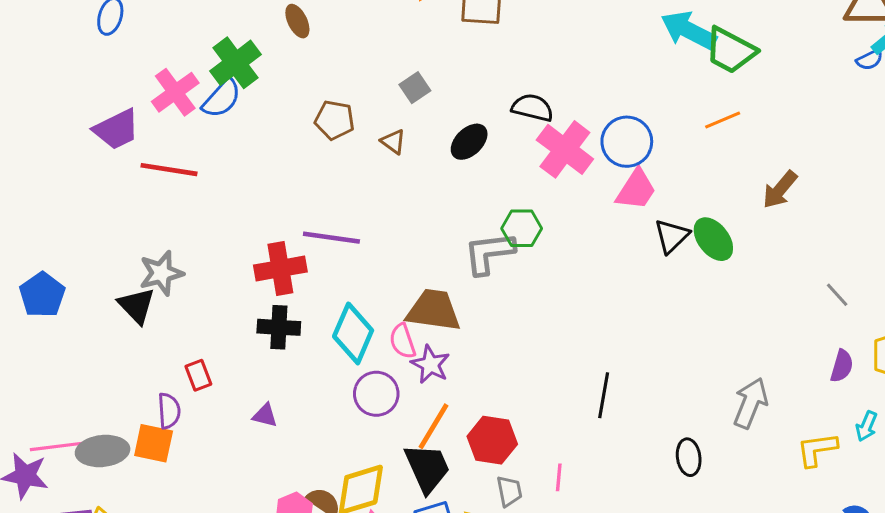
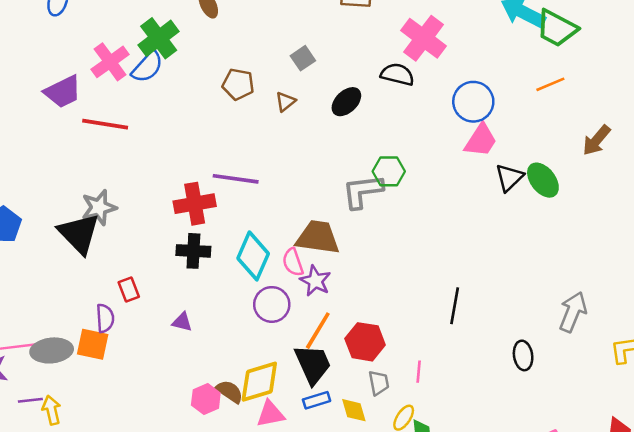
brown triangle: (393, 142) -> (285, 102), turned 45
pink cross: (565, 149) -> (424, 38), moved
black triangle: (137, 306) -> (79, 234), size x1.4

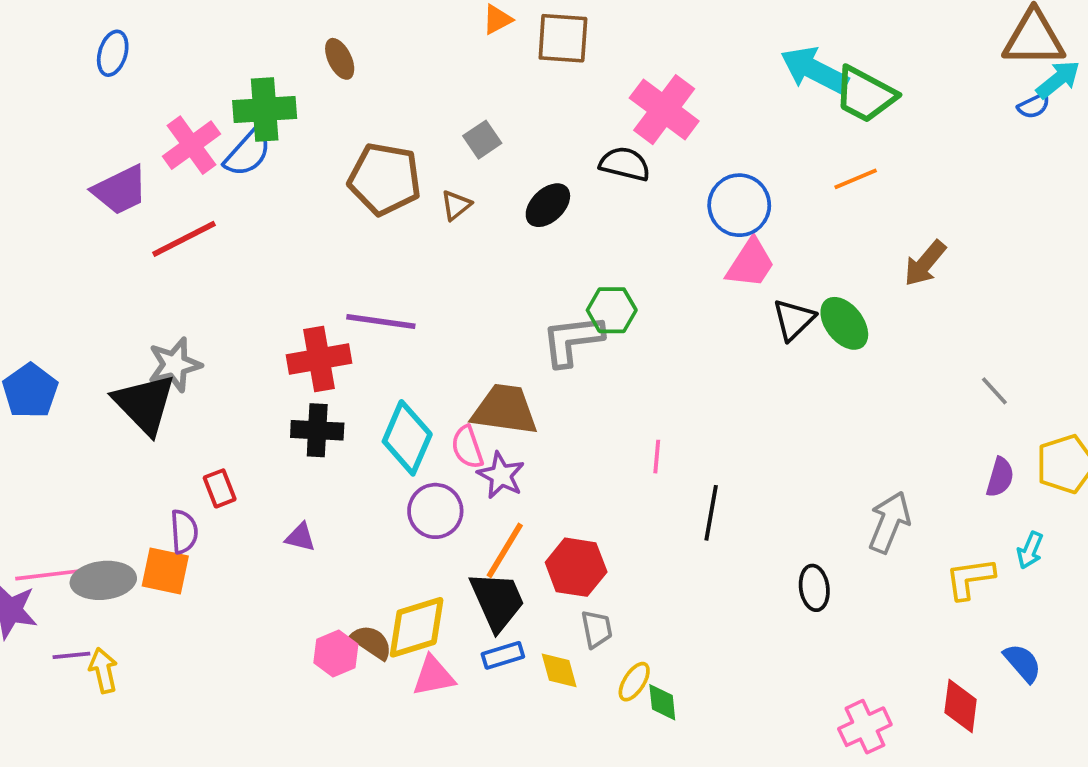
green cross: (159, 38) -> (265, 110), turned 33
brown pentagon: (238, 84) -> (385, 179), size x1.5
red line: (105, 124) -> (184, 239), turned -36
pink line: (419, 372) -> (657, 457), moved

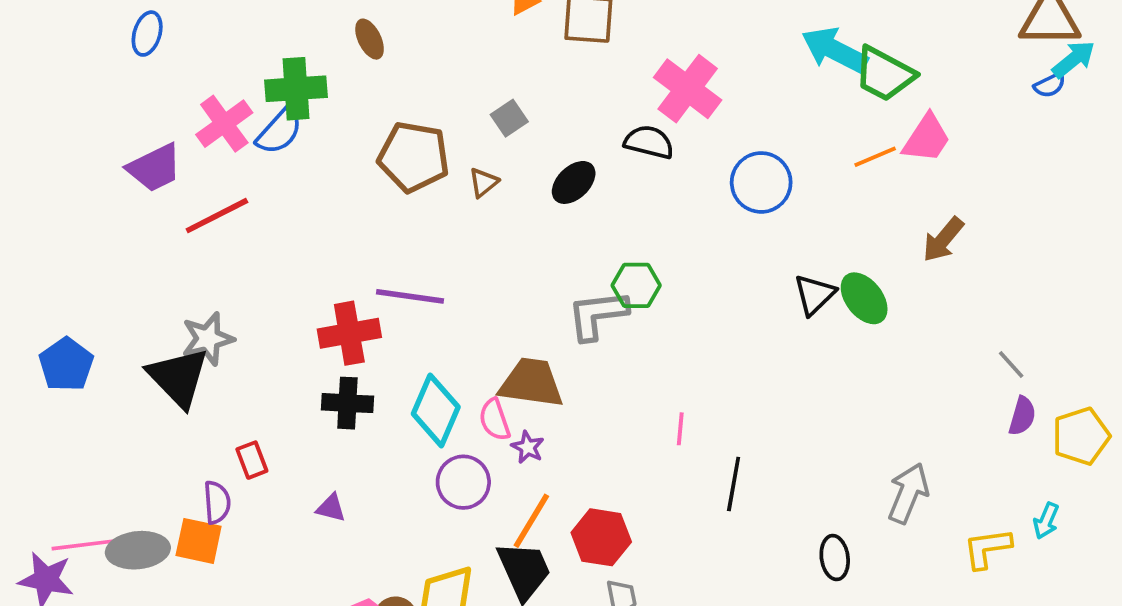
pink trapezoid: (750, 263) -> (927, 138), moved
purple star: (501, 475) -> (528, 447), size x0.7
purple semicircle: (1000, 477) -> (1022, 416), moved

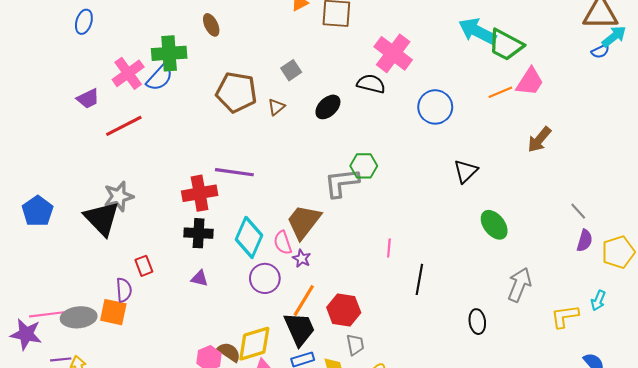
purple trapezoid: (154, 168) -> (88, 99), size x0.7
green ellipse: (864, 298) -> (494, 225), moved
brown trapezoid: (531, 383) -> (304, 222), turned -60
purple triangle: (331, 508) -> (200, 278), moved

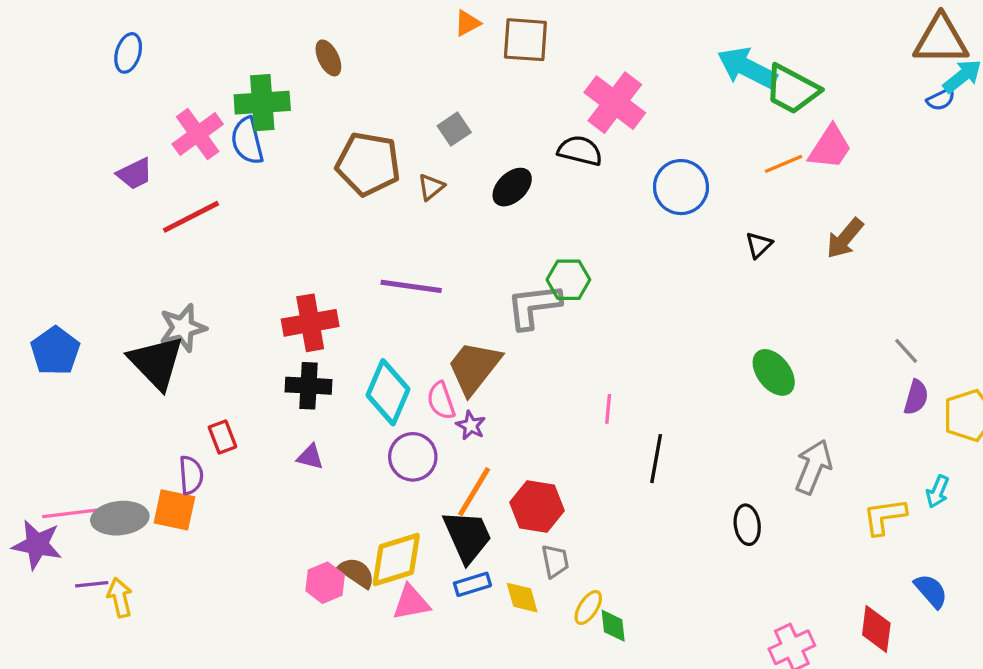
blue semicircle: (160, 78) -> (247, 141), turned 124
black triangle: (466, 171) -> (759, 245), moved, size x0.7
purple line: (234, 172) -> (411, 286), moved

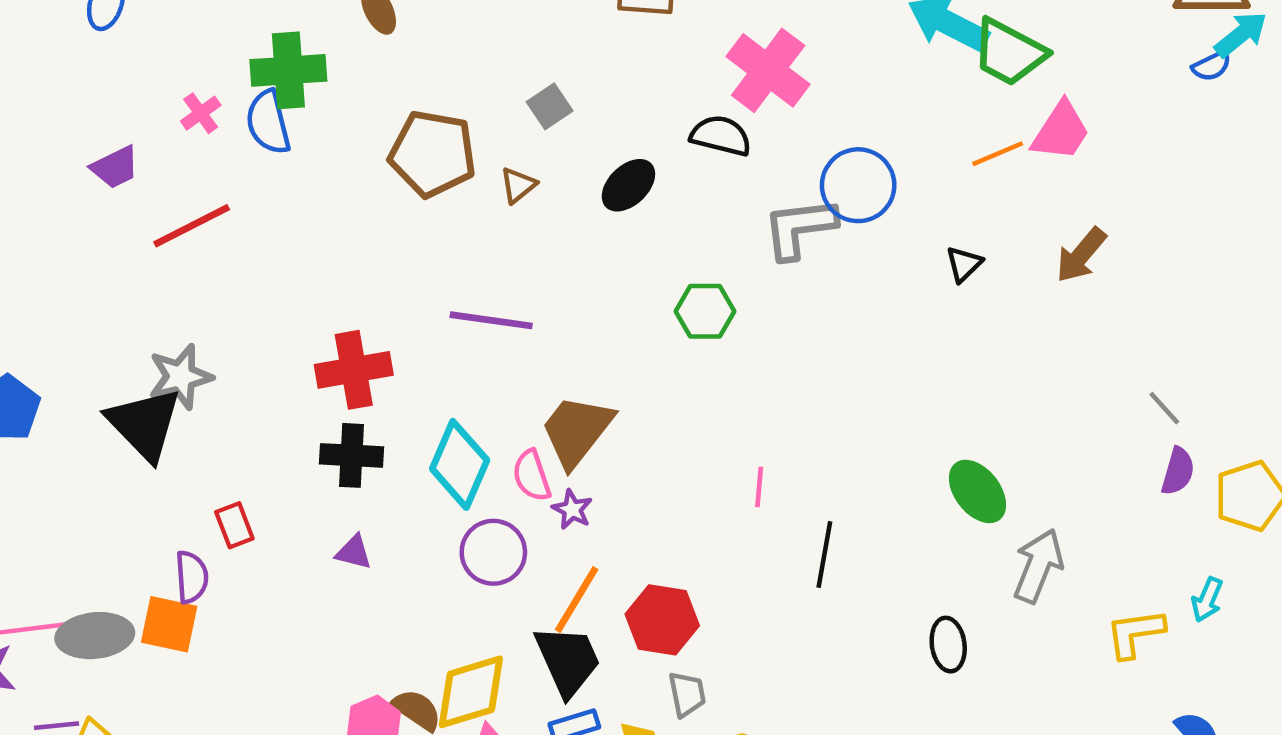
pink cross: (198, 134) -> (201, 113), size x0.6
gray L-shape: (534, 306) -> (800, 228), moved
green ellipse: (774, 372) -> (977, 491), moved

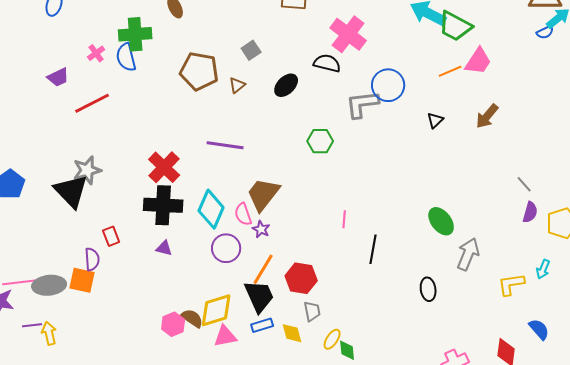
red cross: (354, 370) -> (164, 167), turned -36
black cross: (351, 455) -> (163, 205), size x1.4

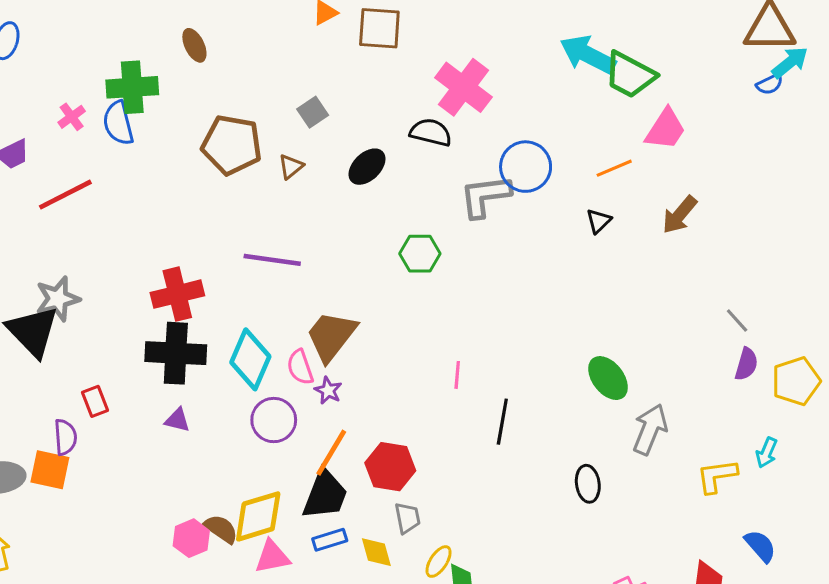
orange line: (450, 71) -> (614, 168), moved
red cross: (164, 167) -> (177, 294), turned 32
black trapezoid: (259, 296) -> (325, 495), turned 45

